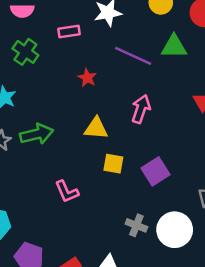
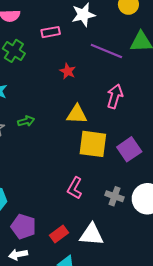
green arrow: (37, 134) -> (26, 121), size x0.6
yellow square: (113, 164) -> (93, 144), size x1.6
pink L-shape: (67, 192) -> (75, 188), moved, turned 55

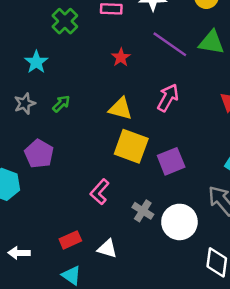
green arrow: (26, 121) -> (61, 104), turned -42
purple pentagon: (23, 227) -> (39, 154), moved
white triangle: (92, 235) -> (107, 249), size x0.7

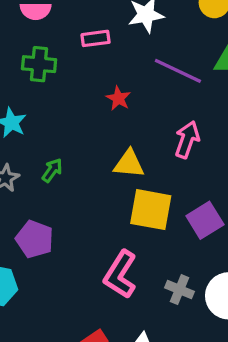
green cross: (65, 21) -> (39, 64), turned -30
pink L-shape: (100, 192) -> (120, 274), size x1.4

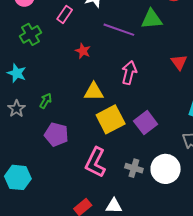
pink rectangle: (96, 38) -> (65, 14), turned -42
green cross: (39, 64) -> (30, 34), turned -30
yellow square: (151, 210) -> (111, 119), turned -32
purple pentagon: (35, 239) -> (56, 134), moved

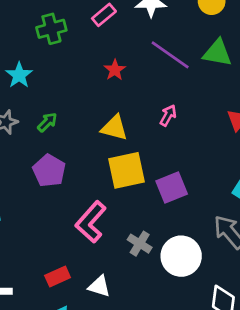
pink arrow: (129, 73) -> (168, 115), size x0.7

